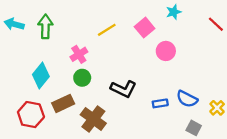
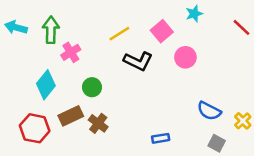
pink cross: (79, 54) -> (71, 52), moved
black L-shape: (123, 89) -> (138, 61), moved
blue rectangle: (160, 103) -> (161, 138), moved
brown cross: (93, 119) -> (98, 123), moved, size x0.7

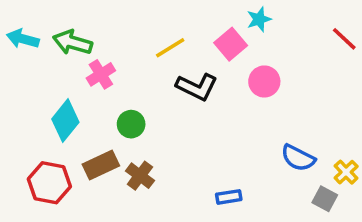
cyan star: (194, 14) -> (259, 19), moved
green arrow: (51, 30) -> (72, 42), turned -75
gray square: (217, 143) -> (325, 199), moved

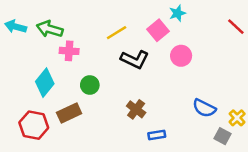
pink cross: (101, 74) -> (69, 51), turned 36
brown cross: (140, 176) -> (136, 109), moved

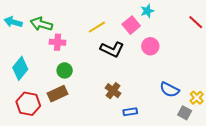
cyan diamond: (45, 83) -> (20, 68), moved
green circle: (90, 85) -> (65, 70), moved

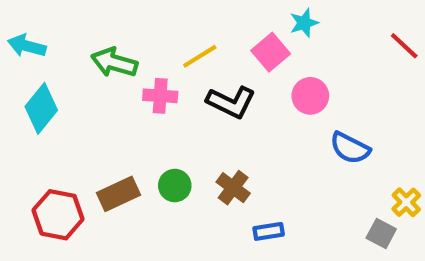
green arrow: (41, 24) -> (114, 62), moved
pink cross: (58, 42) -> (160, 96), moved
cyan diamond: (20, 68) -> (41, 108), moved
green circle: (65, 70) -> (175, 186), moved
blue semicircle: (169, 90) -> (350, 148), moved

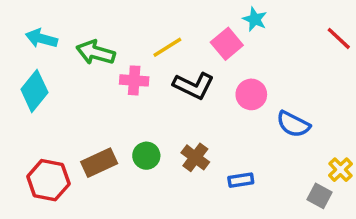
cyan star: (304, 23) -> (255, 19), turned -30
cyan arrow: (27, 46) -> (41, 38), moved
pink circle: (310, 96) -> (251, 94), moved
blue rectangle: (269, 231) -> (241, 180), moved

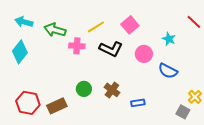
cyan star: (255, 19) -> (169, 39), moved
brown rectangle: (99, 163) -> (57, 106), moved

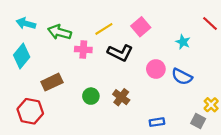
pink circle: (144, 54) -> (156, 69), moved
blue rectangle: (138, 103) -> (157, 122), moved
brown rectangle: (57, 106) -> (52, 82), moved

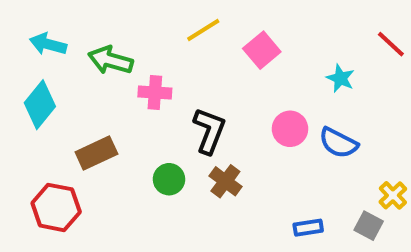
yellow line: (104, 29) -> (203, 30), moved
black L-shape: (120, 53) -> (209, 131), moved, turned -95
blue rectangle: (157, 122) -> (308, 228), moved

